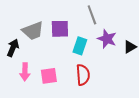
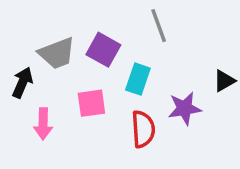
purple square: (60, 29) -> (103, 50), turned 30
purple star: (107, 39) -> (185, 108), moved, turned -30
pink square: (49, 76) -> (91, 103), moved

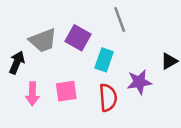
pink square: (91, 103) -> (66, 91), moved

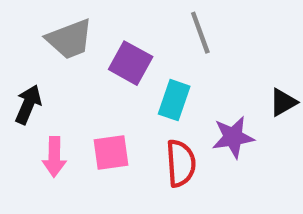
gray trapezoid: (43, 40) -> (70, 39), moved

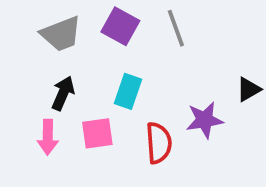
purple square: (131, 63) -> (120, 26), moved
cyan rectangle: (174, 100) -> (128, 91), moved
black arrow: (28, 104) -> (63, 93), moved

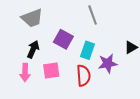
purple square: (120, 26) -> (63, 39), moved
cyan rectangle: (128, 91) -> (88, 50), moved

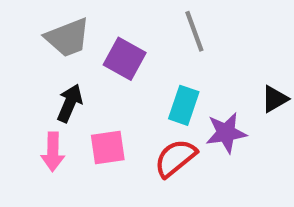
purple square: (63, 39) -> (125, 59), moved
red semicircle: (84, 76) -> (175, 158), turned -125

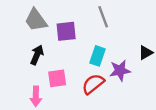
gray trapezoid: (68, 38) -> (36, 20), turned 75
purple square: (125, 59) -> (66, 31), turned -35
pink arrow: (53, 152) -> (36, 96), moved

